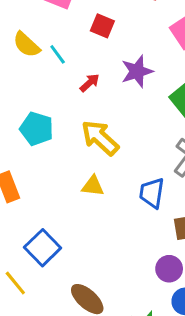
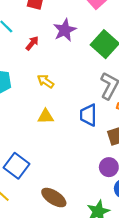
yellow arrow: (100, 138) -> (46, 81), size x0.6

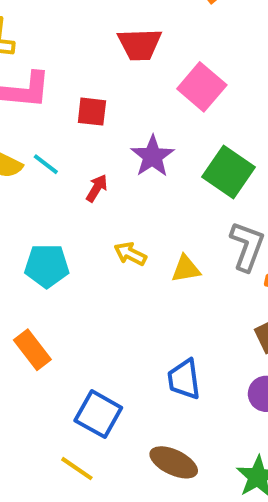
blue trapezoid: (88, 115) -> (184, 379), moved
yellow triangle: (46, 116) -> (186, 269), moved

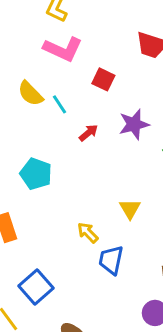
yellow arrow: (130, 254) -> (88, 233), moved
yellow triangle: (186, 269) -> (130, 209), turned 50
blue trapezoid: (184, 379) -> (111, 260), moved

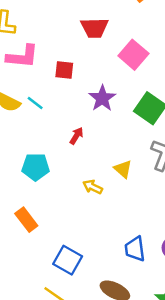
red arrow: (88, 133) -> (76, 136), moved
yellow arrow: (88, 233) -> (93, 187), moved
blue trapezoid: (111, 260) -> (135, 249), moved

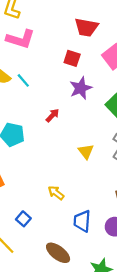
red square: (64, 70) -> (72, 58), moved
yellow arrow: (93, 187) -> (56, 193), moved
blue square: (68, 260) -> (23, 219), size x0.6

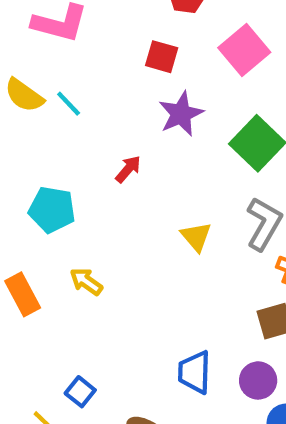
yellow arrow: (56, 193) -> (86, 282), moved
blue square: (23, 219) -> (80, 392), moved

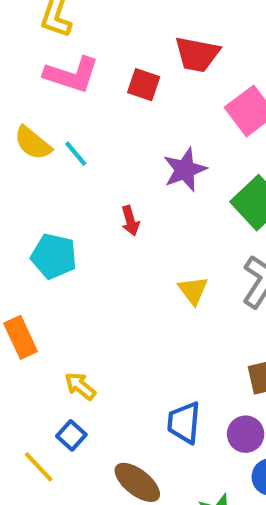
red square: (162, 57) -> (144, 85), moved
red arrow: (128, 169) -> (130, 221), turned 120
yellow arrow: (86, 282) -> (80, 386), moved

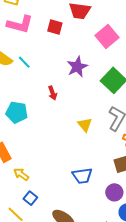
yellow arrow: (80, 386) -> (21, 174), moved
blue trapezoid: (184, 423) -> (82, 176), moved, turned -100

